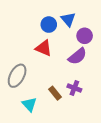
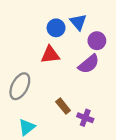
red triangle: (44, 48) -> (50, 55), turned -30
purple cross: (74, 88) -> (85, 118), moved
cyan triangle: (29, 104) -> (27, 127), moved, turned 35

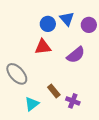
purple circle: (97, 41) -> (89, 25), moved
gray ellipse: (20, 86) -> (17, 74), turned -70
cyan triangle: (27, 127) -> (32, 104), moved

